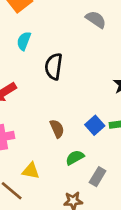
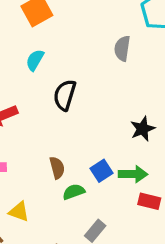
gray semicircle: (96, 19) -> (122, 48), turned -125
green semicircle: (75, 157) -> (74, 192), moved

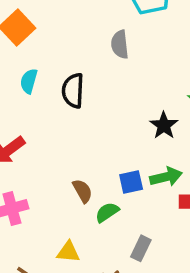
black semicircle: (65, 95) -> (73, 91), moved
blue square: (101, 171) -> (131, 182), turned 35
yellow triangle: (19, 212) -> (68, 252), moved

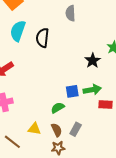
cyan semicircle: (29, 81) -> (18, 31), size x1.5
brown semicircle: (82, 191) -> (57, 130), moved

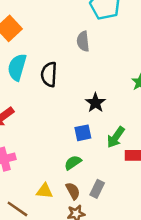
black star: (93, 61) -> (95, 103), moved
green arrow: (92, 90) -> (116, 137), turned 138
blue square: (72, 91) -> (83, 133), moved

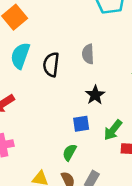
gray semicircle: (83, 41) -> (88, 54), moved
green semicircle: (73, 163) -> (70, 152), turned -30

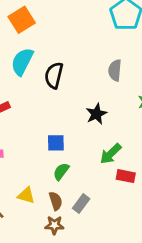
gray semicircle: (88, 54) -> (115, 70), moved
blue square: (81, 124) -> (56, 143), moved

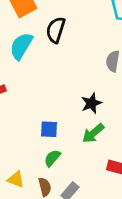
black semicircle: (54, 75) -> (56, 30), moved
green arrow: (111, 154) -> (93, 133), moved

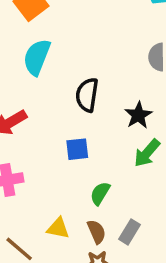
black semicircle: (56, 30) -> (87, 95), moved
blue square: (49, 129) -> (77, 149), moved

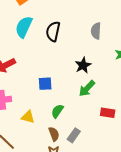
black semicircle: (87, 95) -> (53, 31), moved
yellow triangle: (58, 228) -> (28, 117), moved

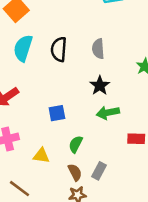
gray semicircle: (96, 31) -> (98, 49), moved
green arrow: (87, 88) -> (108, 113), turned 42

